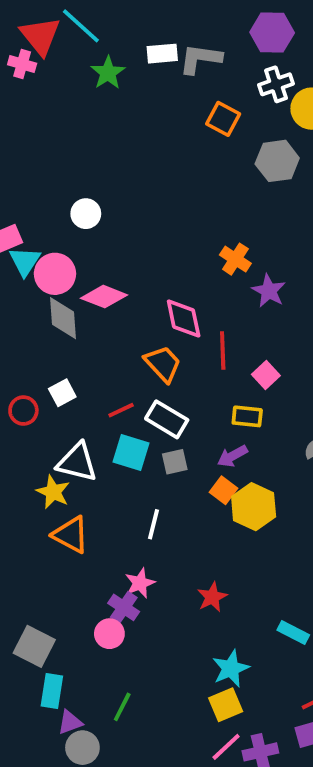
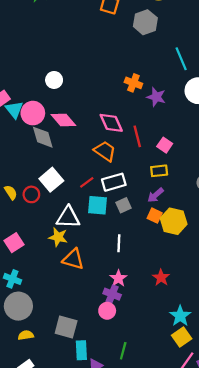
white circle: (86, 214) -> (54, 80), moved
pink diamond: (104, 297) -> (63, 120), turned 40
white square: (62, 393) -> (51, 180), size x1.5
white rectangle: (167, 419) -> (114, 182), turned -35

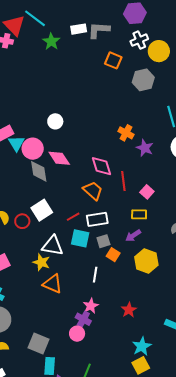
orange square: (155, 216) -> (113, 255), moved

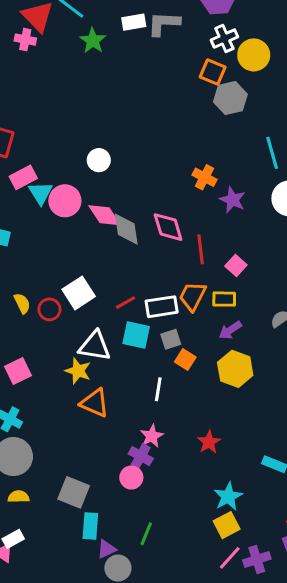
orange square: (113, 60) -> (213, 72), moved
gray diamond: (39, 171) -> (126, 229), moved
orange trapezoid: (93, 191) -> (193, 296), moved, turned -105
purple arrow: (133, 236) -> (230, 330), moved

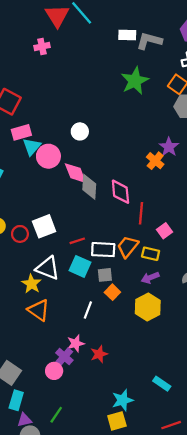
pink cross: (25, 40) -> (42, 47), moved, turned -35
green star: (93, 41) -> (135, 81), moved, size x1.4
purple star: (233, 200) -> (169, 147), moved
red star: (209, 442) -> (99, 354), moved

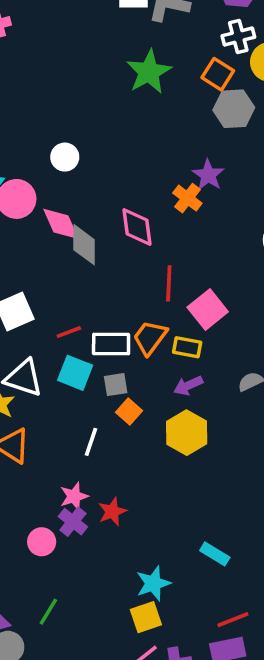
pink diamond: (120, 192) -> (137, 227), moved
pink square: (165, 231) -> (208, 309), size x1.5
purple cross: (64, 357) -> (73, 522), moved

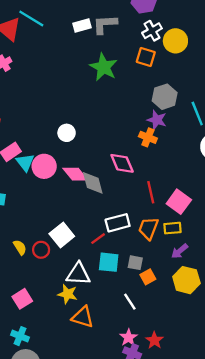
gray hexagon: (234, 109) -> (165, 97), moved
white rectangle: (111, 344) -> (118, 223), moved
gray square: (116, 385) -> (135, 263), turned 35
orange square: (129, 412) -> (148, 277), turned 35
white line: (91, 442) -> (130, 302), turned -36

